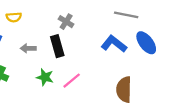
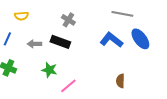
black rectangle: (57, 46) -> (60, 42), turned -54
pink line: (72, 81) -> (68, 86), moved
brown semicircle: (124, 89) -> (120, 81), size x0.6

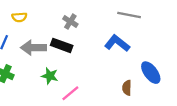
blue ellipse: (140, 39) -> (151, 73), moved
gray arrow: (34, 44) -> (33, 48), size x1.6

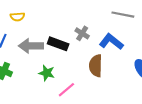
gray cross: (70, 22) -> (82, 33), moved
brown semicircle: (127, 88) -> (96, 66), moved, size x1.5

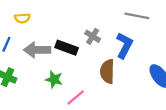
blue L-shape: (111, 42) -> (124, 45), turned 80

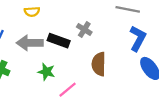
yellow semicircle: (22, 18) -> (32, 12), moved
blue L-shape: (124, 45) -> (138, 38), moved

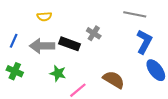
brown semicircle: (99, 64) -> (114, 80), moved, turned 120

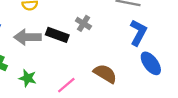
green star: (58, 73) -> (28, 78), moved

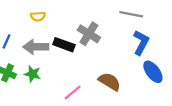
gray cross: (83, 23) -> (89, 34), size x1.5
green star: (28, 78) -> (32, 74), moved

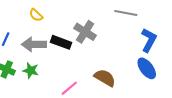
yellow semicircle: (38, 16) -> (36, 15), turned 48
blue L-shape: (141, 42) -> (149, 40), moved

